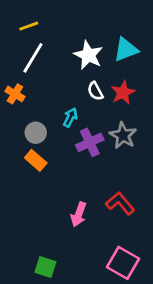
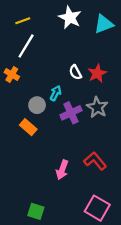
cyan triangle: (126, 50) -> (104, 24), moved
white star: (88, 55) -> (70, 18), moved
gray circle: (36, 133) -> (37, 105), moved

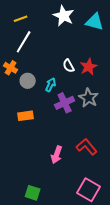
cyan triangle: (104, 24) -> (95, 22), turned 36
gray circle: (37, 105) -> (28, 81), moved
orange rectangle: (28, 127) -> (26, 116), turned -49

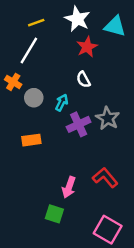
yellow line: (21, 19) -> (36, 23), moved
red star: (89, 67) -> (87, 47), moved
green square: (33, 193) -> (54, 214), moved

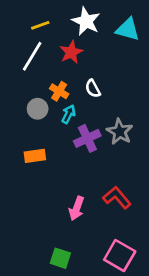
red star: (87, 47) -> (71, 52), moved
orange cross: (13, 82) -> (59, 91), moved
green square: (54, 214) -> (60, 258), moved

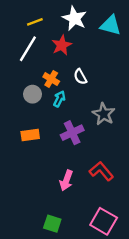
purple cross: (87, 138) -> (72, 133), moved

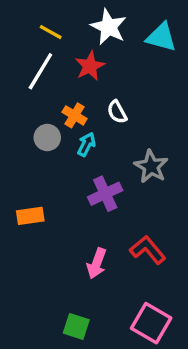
yellow line: (35, 22) -> (51, 32), turned 49
orange rectangle: (30, 135) -> (30, 216), moved

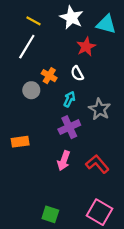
red star: (90, 66) -> (86, 47), moved
cyan arrow: (86, 144) -> (69, 99), moved
pink arrow: (97, 263) -> (64, 161), moved

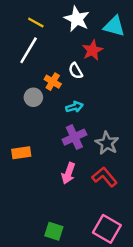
white semicircle: (77, 73) -> (76, 71), moved
cyan arrow: (69, 99) -> (74, 107), turned 48
gray star: (100, 109) -> (107, 143), moved

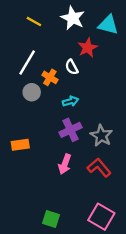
white line: (29, 50) -> (27, 63), moved

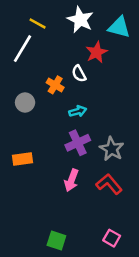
white line: (27, 63) -> (23, 49), moved
gray circle: (32, 92) -> (25, 103), moved
pink square: (101, 217) -> (112, 238), size x0.6

